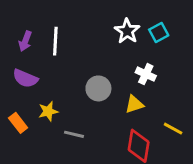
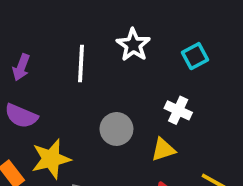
white star: (127, 31) -> (133, 45), moved
white line: (55, 41) -> (81, 64), moved
yellow star: (48, 111) -> (51, 159), size x1.5

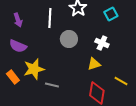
purple arrow: (21, 67) -> (18, 20), turned -40
gray circle: (116, 129) -> (69, 39), moved

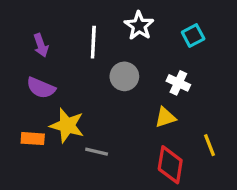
yellow star: (34, 69) -> (67, 125), turned 30
orange rectangle: (13, 77) -> (33, 139), turned -48
yellow line: (121, 81) -> (209, 145), turned 40

